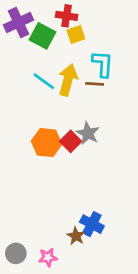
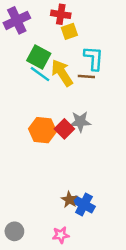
green square: (43, 36) -> (39, 57), moved
yellow arrow: (68, 80) -> (62, 73), turned -48
gray star: (88, 133) -> (80, 122), turned -30
brown star: (76, 236) -> (69, 200), moved
pink star: (48, 257) -> (61, 235), moved

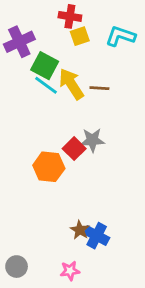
purple cross: (17, 20) -> (19, 42), moved
cyan L-shape: (94, 58) -> (120, 36), moved, turned -75
orange hexagon: (42, 130) -> (49, 167), moved

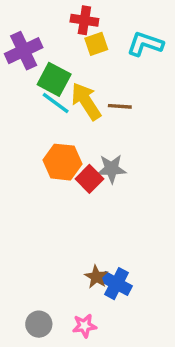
orange hexagon: (49, 167) -> (62, 162), moved
gray circle: (17, 267) -> (39, 324), moved

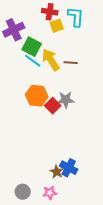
cyan L-shape: (145, 44) -> (76, 17), moved, turned 75
brown star: (96, 277) -> (57, 172), moved

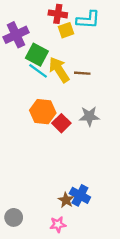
cyan L-shape: (76, 17) -> (88, 20), turned 90
gray star: (66, 100) -> (89, 116), moved
gray circle: (23, 192) -> (14, 217), moved

